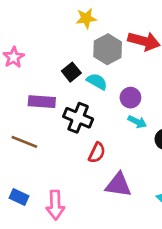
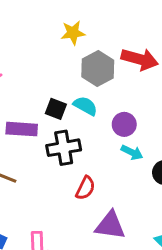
black square: (71, 72) -> (56, 109), moved, turned -30
black cross: (78, 118) -> (64, 148), turned -32

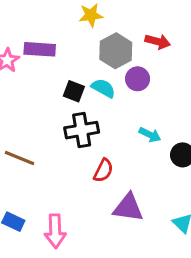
red arrow: (140, 59) -> (158, 42), size x0.7
purple circle: (124, 124) -> (138, 79), moved
purple rectangle: (22, 129) -> (40, 49), moved

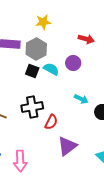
gray hexagon: (116, 51) -> (36, 49), moved
black cross: (82, 130) -> (32, 107), moved
purple triangle: (128, 208) -> (67, 146), turned -45

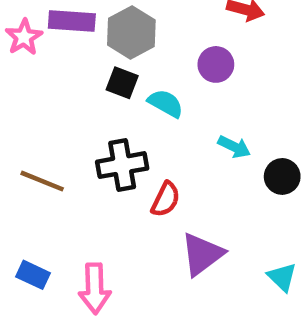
cyan semicircle: (51, 69) -> (166, 103), moved

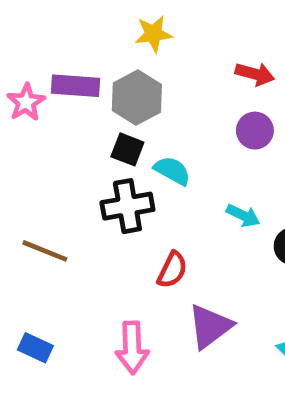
purple circle: (216, 64) -> (255, 131), moved
black cross: (122, 165) -> (127, 206), moved
pink arrow: (95, 289) -> (132, 348), moved

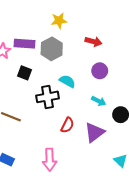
red arrow: (255, 74) -> (93, 42), moved
purple circle: (255, 131) -> (100, 71), moved
black square: (127, 149) -> (25, 73), moved
purple triangle: (210, 326) -> (94, 132), moved

